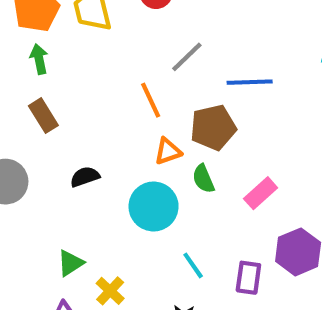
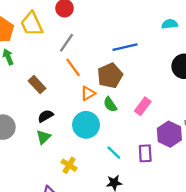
gray line: (187, 57) -> (67, 43), moved
brown rectangle: (43, 116) -> (37, 85), moved
green triangle: (71, 263) -> (44, 137), moved
yellow cross: (110, 291) -> (69, 165), moved

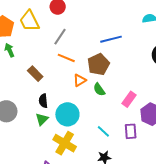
orange line: (73, 67) -> (66, 58), turned -30
pink rectangle: (143, 106) -> (129, 99), moved
black semicircle: (46, 116) -> (43, 101), turned -64
cyan circle: (86, 125) -> (67, 114), moved
yellow cross: (69, 165) -> (65, 143), size x1.6

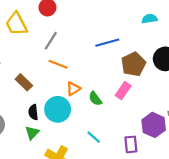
brown pentagon: (98, 64) -> (133, 64), moved
pink rectangle: (129, 99) -> (123, 91), moved
cyan circle: (67, 114) -> (58, 109), moved
cyan line: (103, 131) -> (94, 137), moved

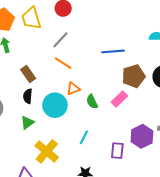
black semicircle: (33, 112) -> (28, 96), moved
cyan line: (94, 137) -> (84, 137), turned 64

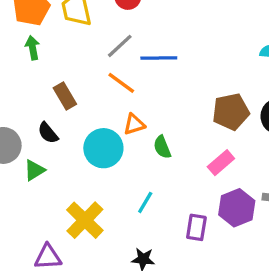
blue line: (113, 51) -> (159, 58), moved
black semicircle: (28, 96) -> (48, 133), moved, turned -48
pink rectangle: (119, 99) -> (221, 163), moved
green triangle: (27, 123) -> (34, 170), moved

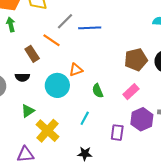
orange line: (121, 83) -> (52, 40), moved
black semicircle: (48, 133) -> (22, 77), turned -48
green semicircle: (162, 147) -> (98, 91), moved
green triangle: (34, 170) -> (28, 111), moved

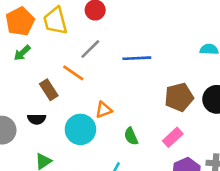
green arrow: (11, 24) -> (22, 53), turned -120
blue line: (90, 28) -> (137, 58), moved

